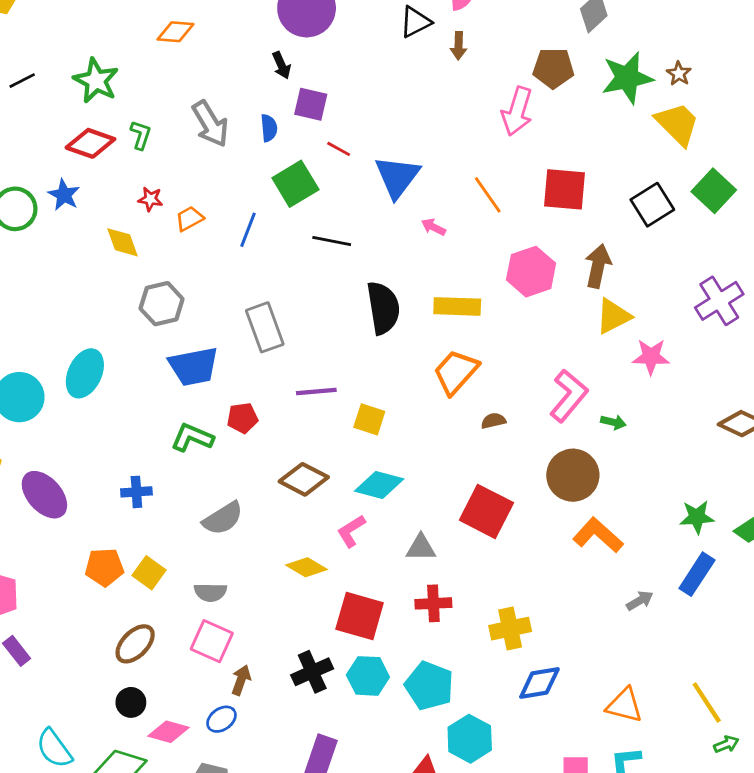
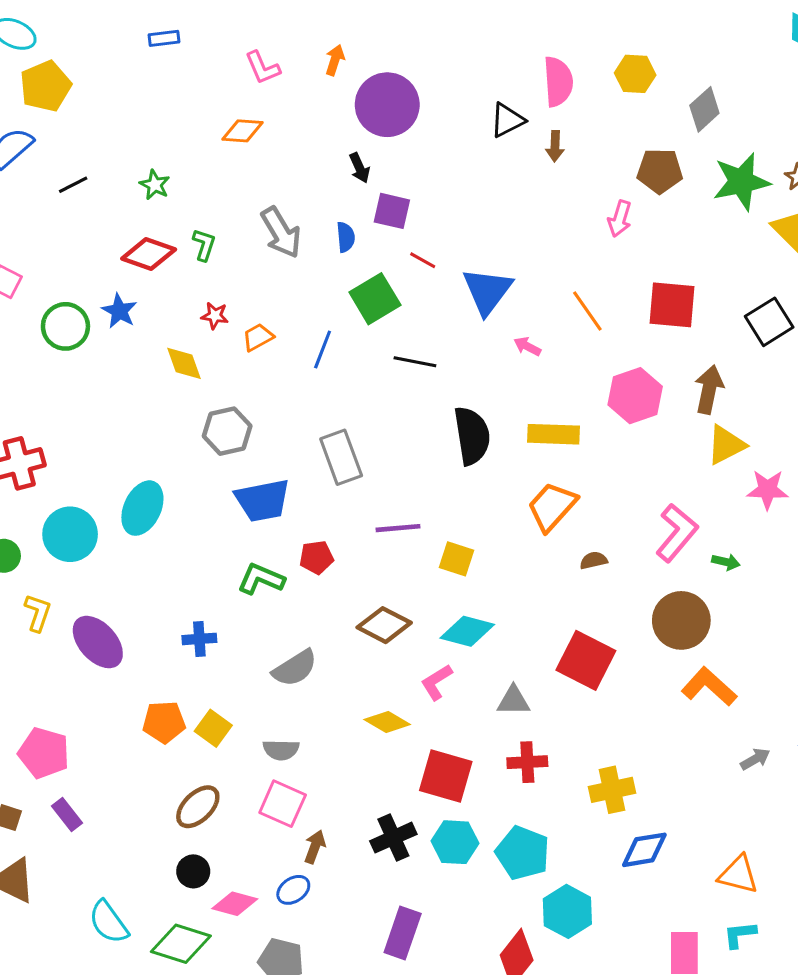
green star: (96, 81) -> (155, 185), size x0.6
pink arrow: (517, 111) -> (620, 219), size x0.7

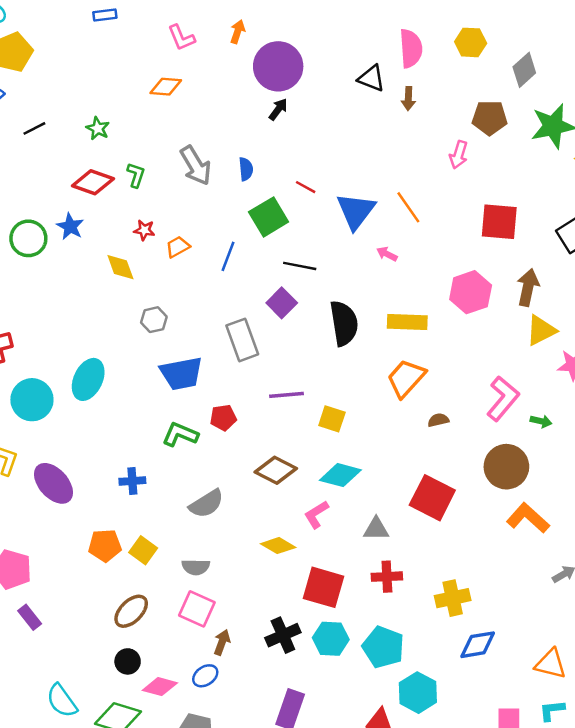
black triangle: (507, 120) -> (371, 78), turned 48
black arrow: (360, 168) -> (278, 109), moved, turned -120
purple square: (392, 211) -> (282, 303), moved, turned 32
orange line: (587, 311) -> (408, 207), moved
gray hexagon: (227, 431) -> (154, 320), size x0.7

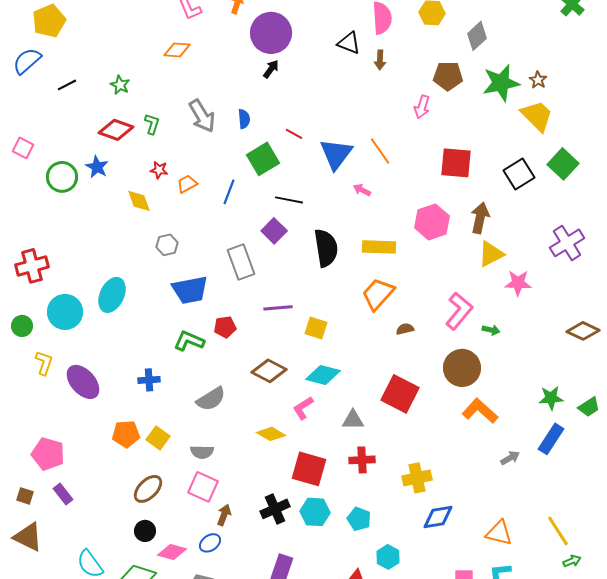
cyan pentagon: (383, 647) -> (359, 519), size x0.7
cyan hexagon: (418, 693) -> (388, 557), size x0.7

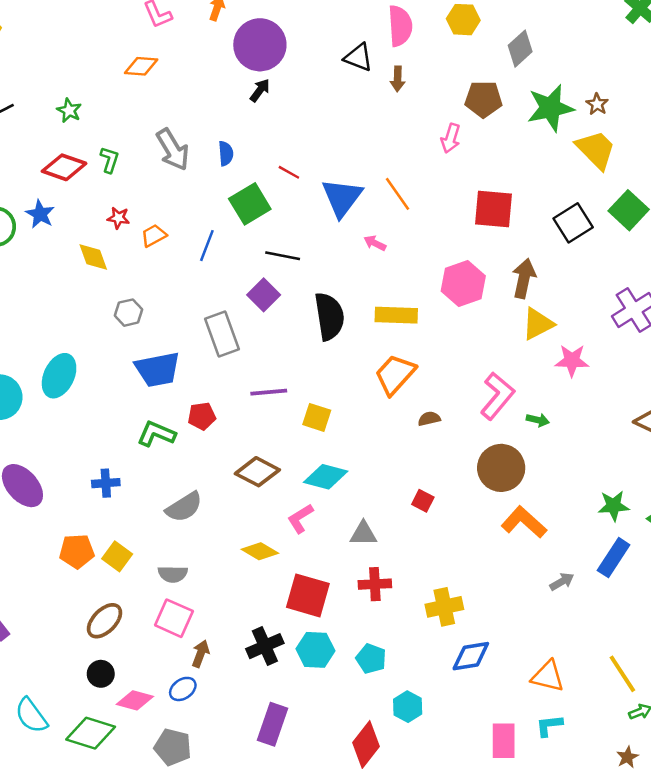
red square: (400, 394) -> (423, 501), size x0.5

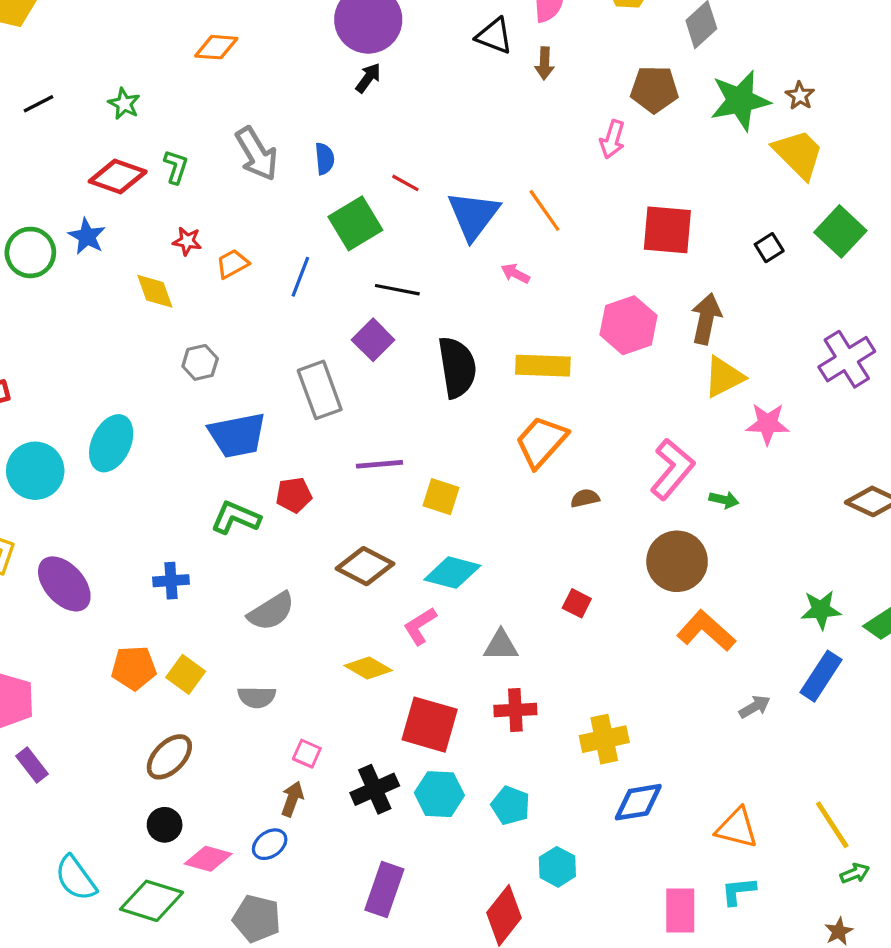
black square: (573, 223) -> (769, 248), size x0.6
pink square: (174, 618) -> (307, 754), moved, size x0.6

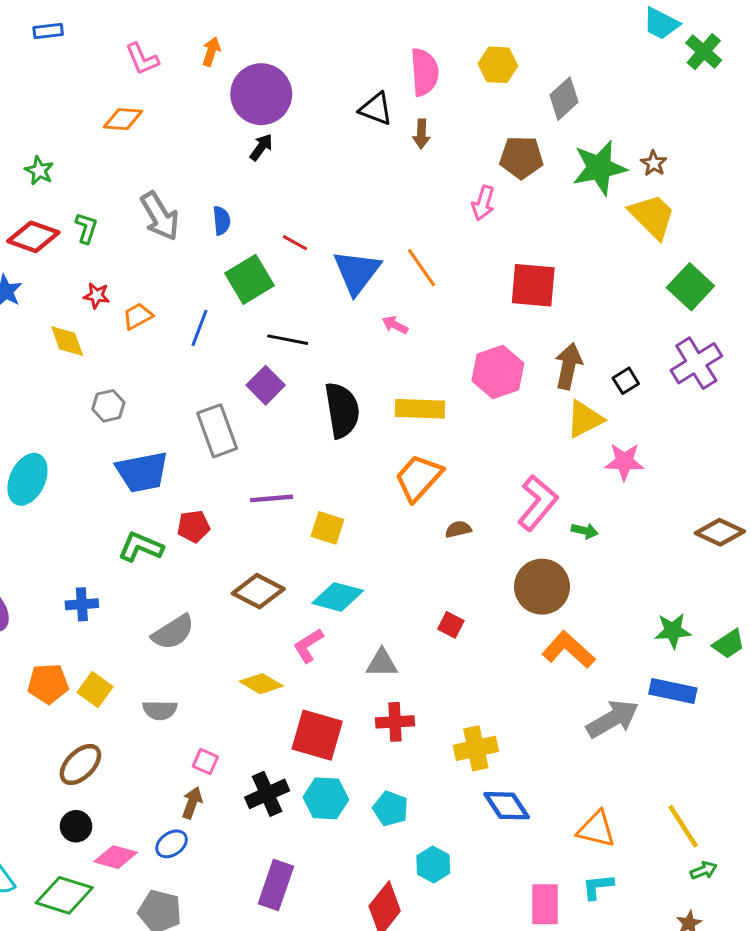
black square: (769, 248) -> (626, 381), moved
purple cross: (847, 359) -> (696, 363), moved
blue rectangle: (821, 676) -> (673, 691), turned 69
gray arrow: (755, 707) -> (613, 719), size x1.8
blue diamond: (638, 802) -> (507, 806), turned 66

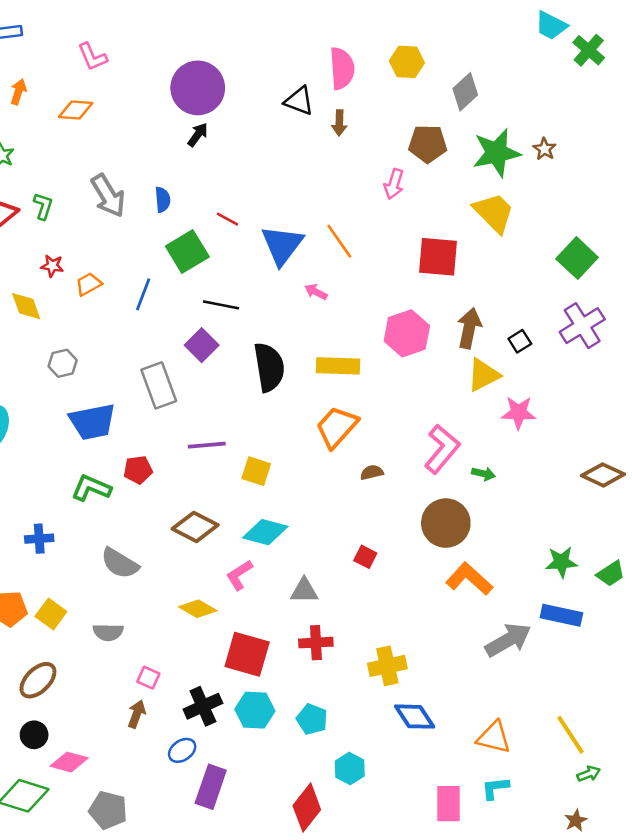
orange arrow: (211, 52) -> (18, 92), moved
yellow trapezoid: (652, 216) -> (494, 213), moved
gray semicircle: (173, 632) -> (120, 563), turned 63
blue ellipse: (172, 844) -> (182, 750), moved

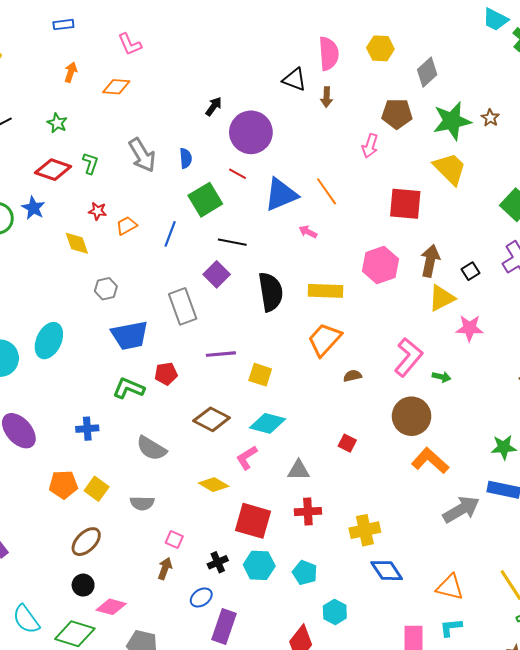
purple circle: (198, 88) -> (251, 132), moved
blue triangle: (282, 245) -> (281, 194), turned 30
black cross: (203, 706) -> (218, 562), size x0.7

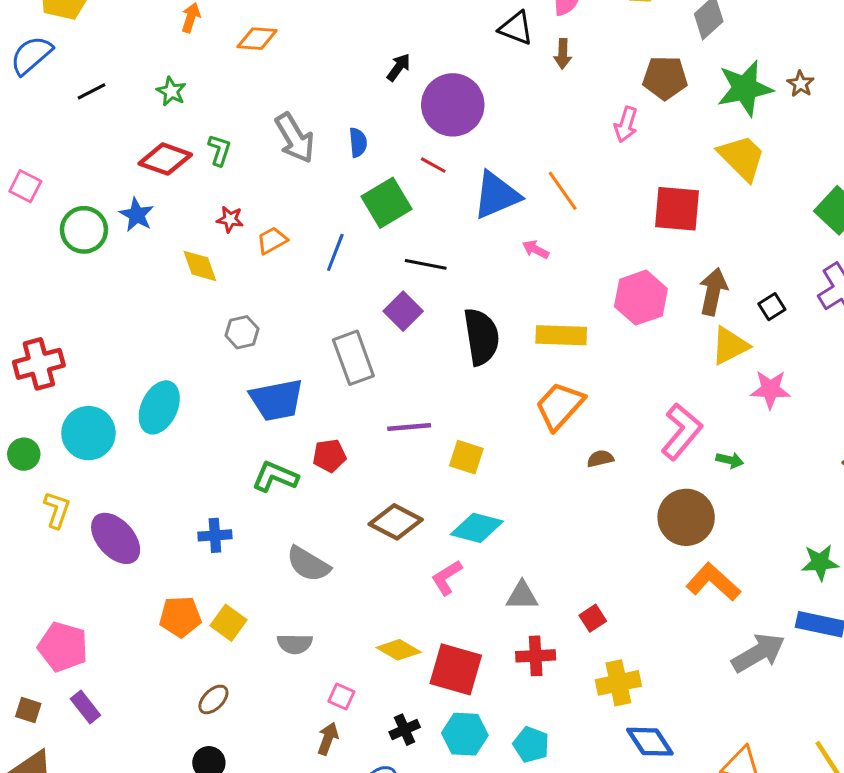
red square: (347, 443) -> (593, 618), moved, turned 30
yellow diamond: (214, 485) -> (399, 650), moved
brown ellipse: (86, 542) -> (213, 699), size x0.7

